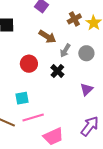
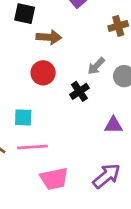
brown arrow: (47, 37) -> (49, 37), moved, turned -42
purple triangle: (87, 89) -> (113, 125), turned 32

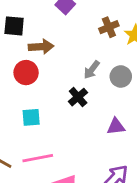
red circle: (43, 73) -> (26, 73), moved
cyan square: (23, 117) -> (31, 117), moved

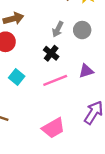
cyan square: (31, 117) -> (17, 77), turned -35
pink line: (38, 158) -> (55, 80), moved

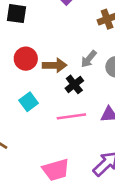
brown arrow: (13, 19) -> (55, 65), moved

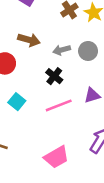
gray arrow: (89, 59) -> (62, 50), turned 49
brown arrow: (55, 65) -> (29, 40), moved, turned 30

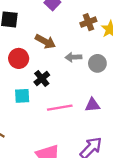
black cross: (54, 76) -> (42, 79), moved
cyan square: (17, 102) -> (22, 96), turned 35

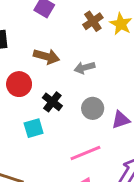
gray circle: (97, 63) -> (93, 108), moved
pink line: (60, 108) -> (85, 153), moved

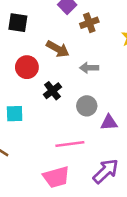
brown cross: (93, 21) -> (89, 23), moved
cyan square: (34, 128) -> (15, 114), moved

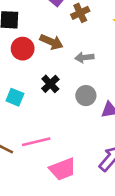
red circle: (27, 67) -> (23, 49), moved
cyan square: (15, 114) -> (15, 97), moved, turned 30
pink line: (70, 144) -> (36, 142), moved

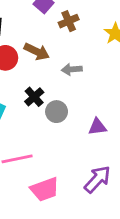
gray circle: (86, 96) -> (57, 112), moved

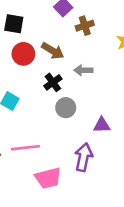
black cross: (34, 97) -> (53, 82), moved
purple arrow: (97, 179) -> (84, 157), moved, turned -36

